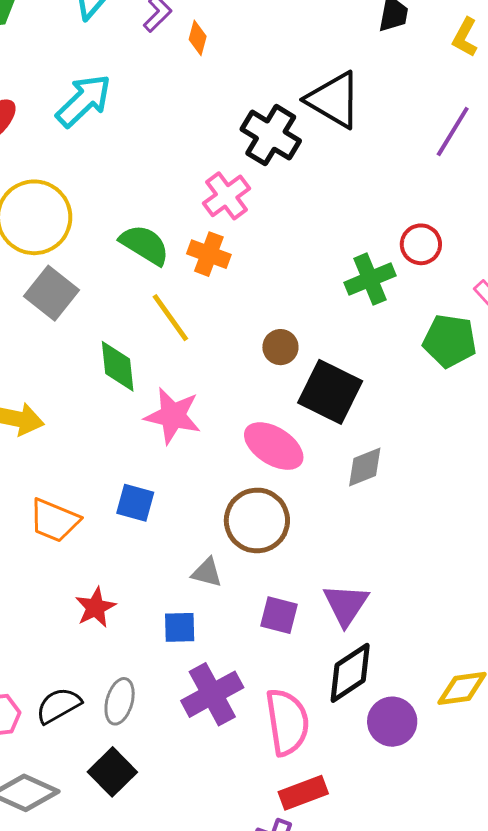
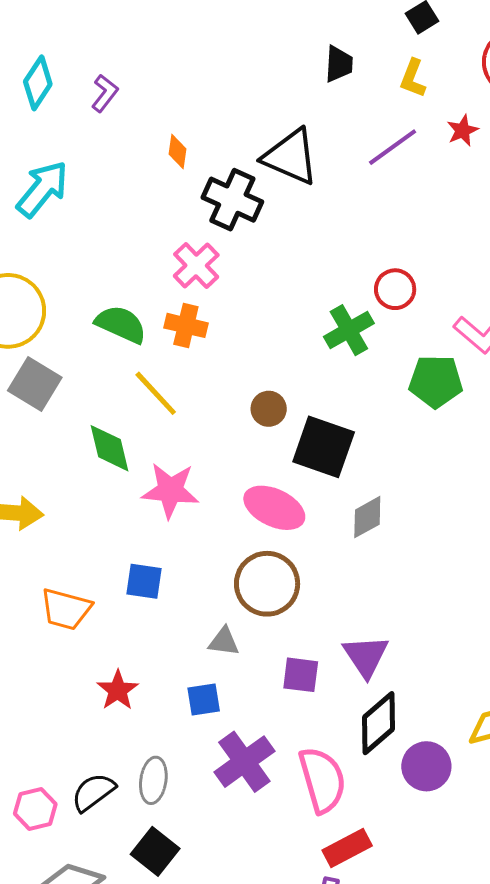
orange diamond: (198, 38) -> (178, 151), moved
purple line: (453, 131) -> (393, 147), moved, turned 30

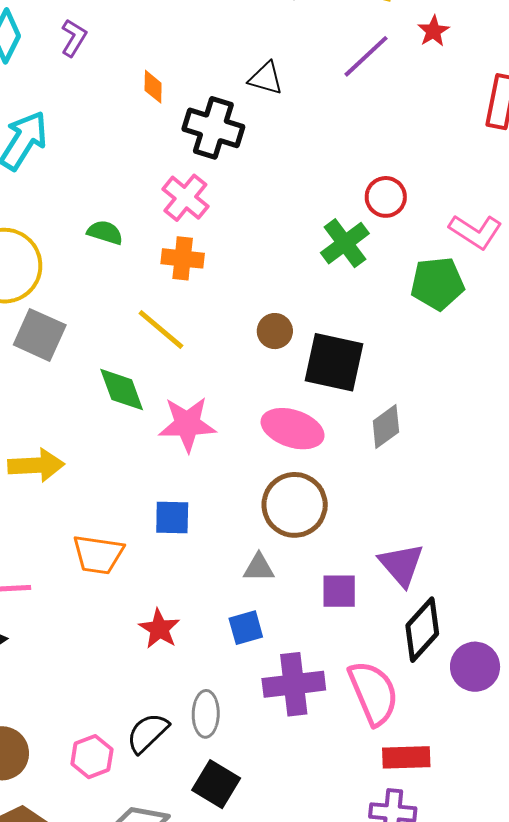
black triangle: (291, 157) -> (266, 78), size x0.6
green semicircle: (121, 324) -> (105, 232), moved, size x0.7
purple cross: (244, 762) -> (294, 684), turned 36
red rectangle: (347, 848) -> (406, 757), turned 33

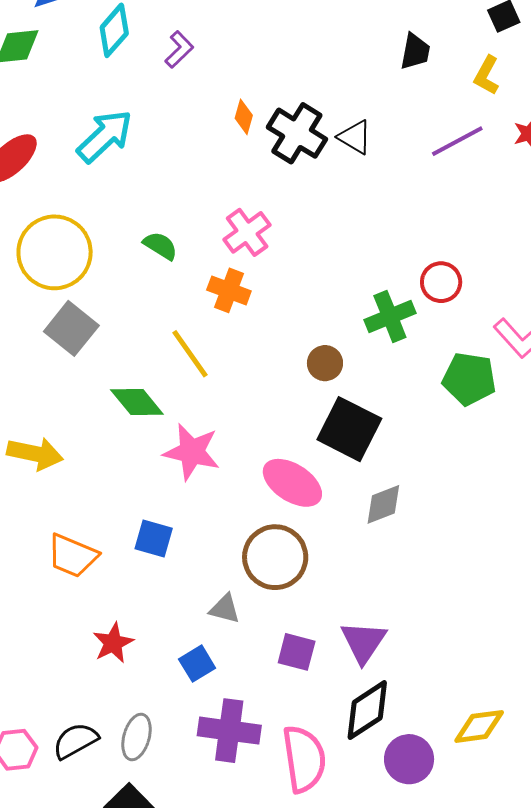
black cross: (213, 128) -> (297, 133), moved
brown circle: (275, 331) -> (325, 363), moved
green diamond: (122, 390) -> (137, 402), turned -34
blue square: (246, 628) -> (197, 664), turned -30

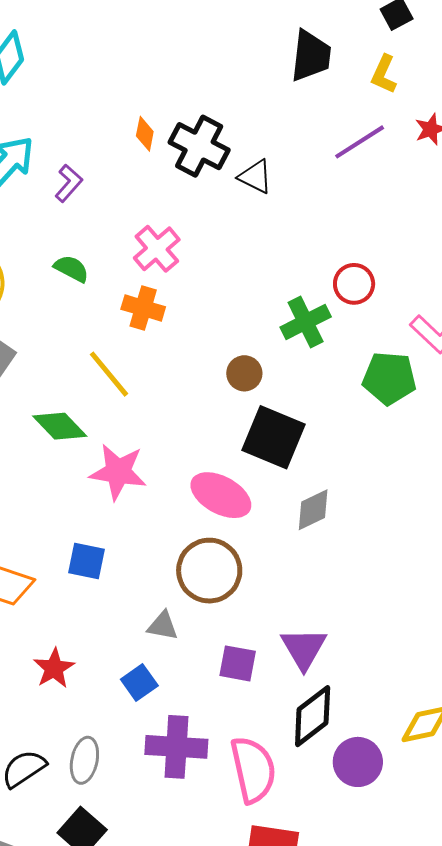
purple L-shape: (179, 49) -> (69, 183), moved
black trapezoid: (415, 51) -> (311, 56), size x1.4
black triangle: (355, 137) -> (255, 177), moved

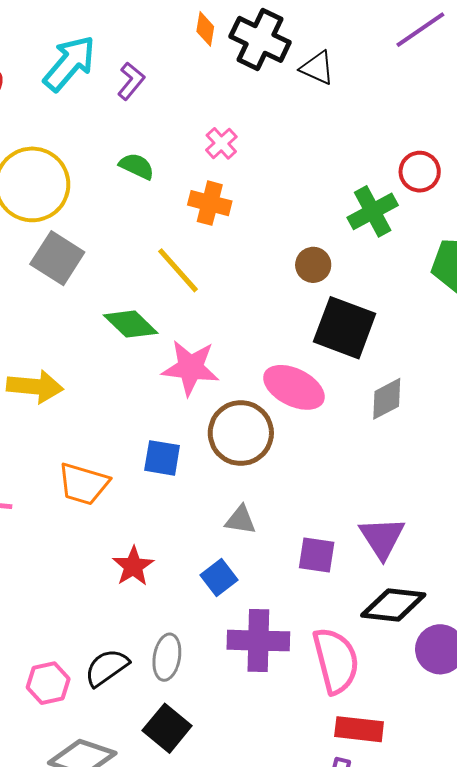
pink cross: (157, 249) -> (221, 143), size x0.7
brown circle: (209, 571) -> (241, 433), moved
black diamond: (313, 716) -> (393, 605), turned 46

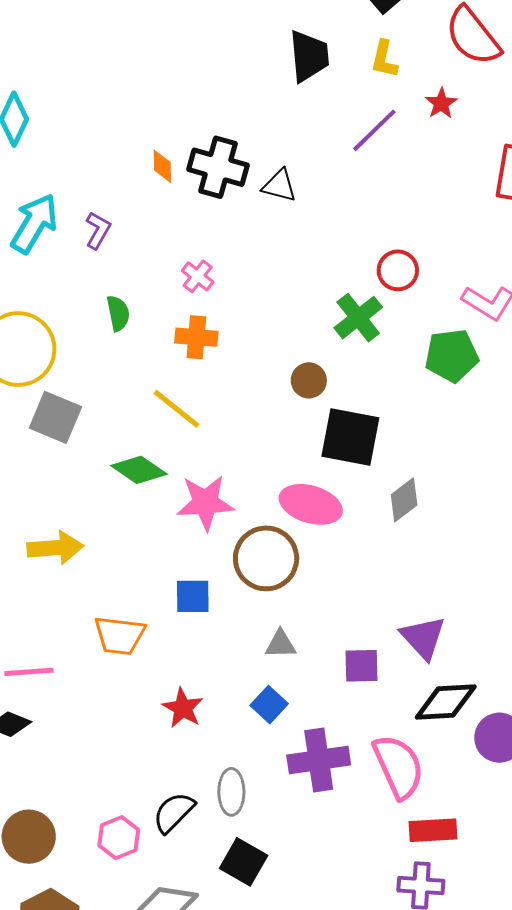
green semicircle: (137, 166) -> (118, 313), turned 63

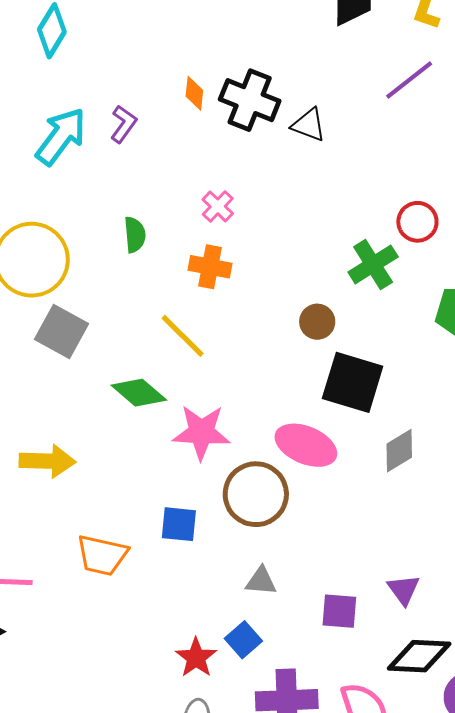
purple L-shape: (98, 230) -> (123, 124), moved
purple triangle: (423, 638) -> (404, 590), size x0.7
red star: (183, 708) -> (196, 658), moved

